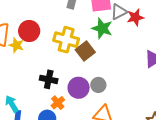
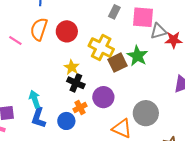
green star: (102, 28) -> (137, 56), moved
yellow star: (16, 45) -> (72, 67), moved
gray circle: (98, 85) -> (146, 113), moved, size x1.6

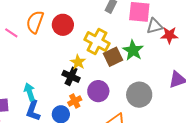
yellow star: (72, 67) -> (78, 62), moved
gray circle: (146, 113) -> (139, 95), moved

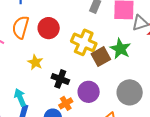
yellow star: (78, 62) -> (35, 62), moved

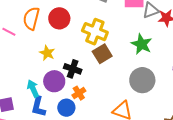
green star: (120, 49) -> (142, 44), moved
brown square: (101, 57) -> (102, 54), moved
purple circle: (89, 92) -> (54, 81), moved

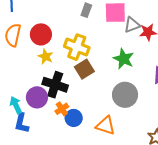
yellow star: (47, 53) -> (46, 57), moved
black cross: (73, 69) -> (55, 85), size x1.4
blue circle: (66, 108) -> (74, 118), moved

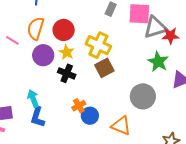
gray triangle: (132, 25) -> (155, 27), size x1.4
green star: (124, 59) -> (158, 62), moved
black cross: (55, 85) -> (67, 73), moved, size x0.7
purple circle: (37, 97) -> (43, 55), moved

